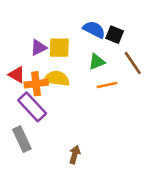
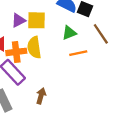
yellow semicircle: (57, 78) -> (34, 47), turned -105
brown arrow: (75, 155) -> (41, 96), moved

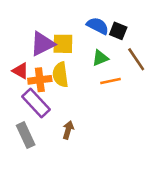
purple triangle: (18, 20) -> (42, 44), size x1.5

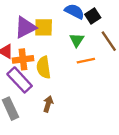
black square: (118, 31) -> (93, 16), turned 35
green triangle: (100, 58) -> (77, 40), turned -35
yellow semicircle: (60, 75) -> (44, 67), moved

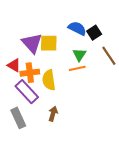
purple triangle: (25, 27) -> (32, 43), turned -45
orange line: (86, 61) -> (77, 68), moved

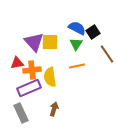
green triangle: (79, 55) -> (76, 44), moved
red triangle: (14, 65) -> (17, 63), turned -40
purple rectangle: (27, 92) -> (29, 88), turned -70

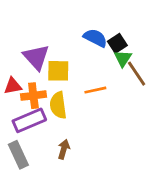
yellow square: (50, 42) -> (58, 71), moved
green triangle: (76, 44) -> (123, 58), moved

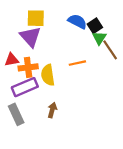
yellow square: (58, 71) -> (36, 18), moved

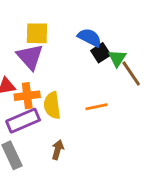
black square: (95, 26) -> (101, 53), moved
orange line: (77, 63) -> (96, 107), moved

